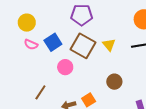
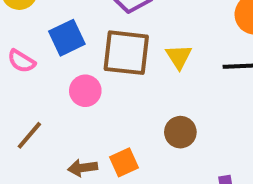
pink semicircle: (31, 44) -> (21, 61), moved
brown square: (83, 46) -> (126, 53), turned -30

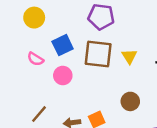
pink circle: (85, 91) -> (63, 75), moved
brown line: (29, 135) -> (39, 114), moved

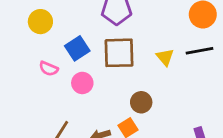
yellow triangle: (129, 56) -> (165, 57), moved
brown circle: (130, 101) -> (141, 102), moved

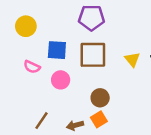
blue square: (77, 48) -> (57, 50), turned 36
brown circle: (141, 102) -> (100, 98), moved

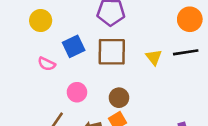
blue square: (57, 50) -> (74, 46), turned -30
pink circle: (61, 80) -> (77, 92), moved

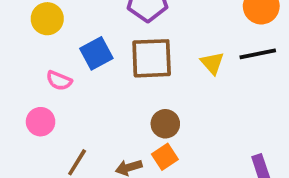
pink circle: (77, 92) -> (41, 122), moved

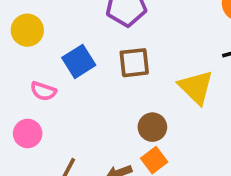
brown square: (152, 58) -> (134, 63), size x0.7
yellow triangle: (212, 63) -> (196, 87), moved, size x1.5

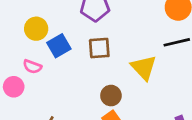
yellow circle: (27, 30) -> (36, 29), moved
pink circle: (28, 133) -> (14, 87), moved

